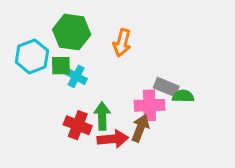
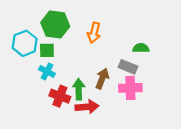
cyan cross: (76, 76) -> (47, 72), moved
green semicircle: (183, 96) -> (141, 48), moved
pink cross: (149, 105) -> (130, 88), moved
brown arrow: (140, 128) -> (102, 79), moved

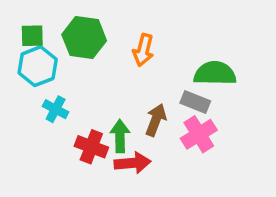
green semicircle: (141, 48) -> (215, 73), size x1.6
green square: (47, 50) -> (32, 36), moved
cyan cross: (47, 72) -> (56, 109), moved
pink cross: (130, 88) -> (199, 134), turned -30

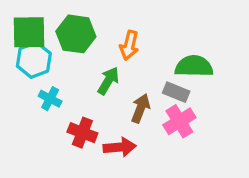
green square: (32, 36) -> (29, 32), size x1.6
green arrow: (120, 136) -> (108, 81), moved, turned 32

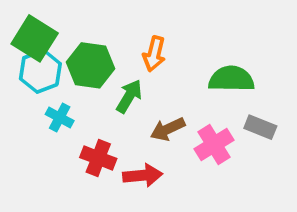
green square: (29, 32) -> (35, 38), turned 33
green hexagon: (76, 34) -> (91, 65), moved
gray rectangle: (176, 92) -> (260, 127), moved
brown arrow: (141, 108) -> (168, 129), turned -136

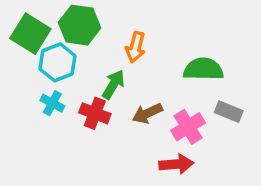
green hexagon: (91, 65) -> (80, 25), moved
cyan hexagon: (40, 71) -> (57, 62), moved
red cross: (98, 158) -> (95, 113), moved
red arrow: (143, 175) -> (176, 164), moved

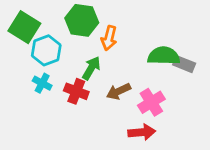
green hexagon: (80, 25) -> (82, 20), moved
gray rectangle: (229, 112) -> (184, 64), moved

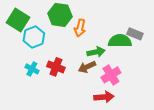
gray rectangle: (184, 64) -> (135, 34), moved
green arrow: (91, 68) -> (96, 52), moved, turned 48
cyan cross: (42, 83) -> (32, 69), moved

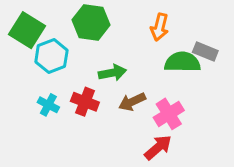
orange arrow: (80, 28) -> (160, 27), moved
green arrow: (96, 52) -> (112, 73), moved
red arrow: (104, 97) -> (158, 147), turned -36

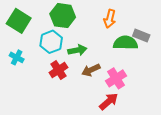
cyan hexagon: (51, 56) -> (51, 42), moved
red cross: (85, 102) -> (58, 70), turned 36
cyan cross: (48, 105) -> (17, 57), moved

